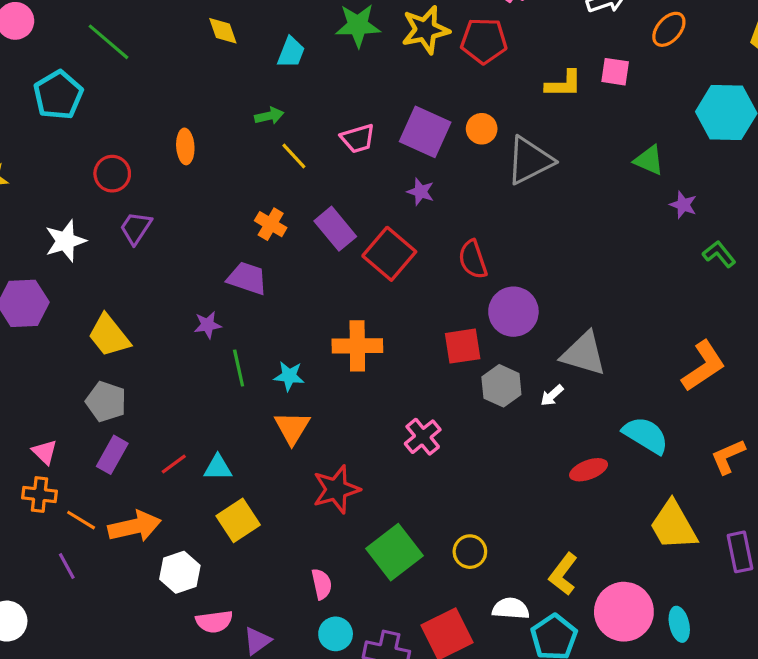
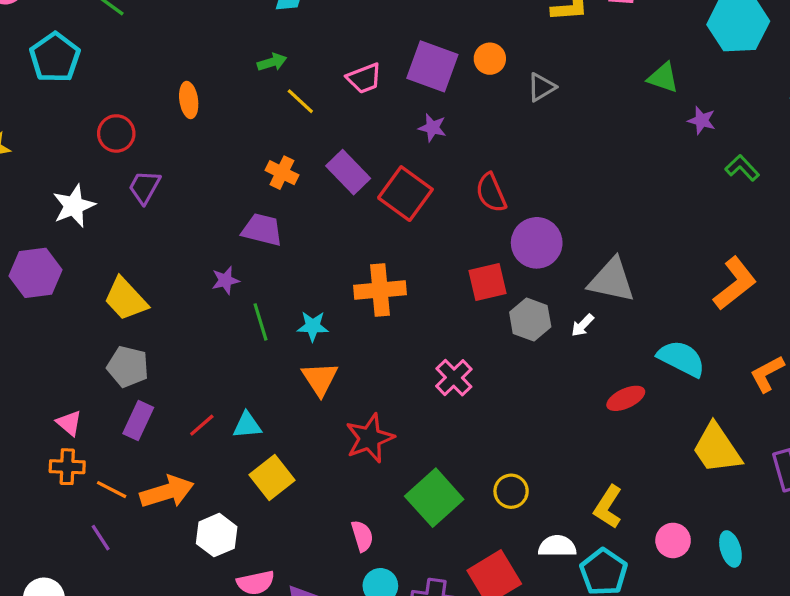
gray triangle: (530, 160) -> (541, 87), size x0.6
pink circle: (624, 612) -> (673, 540), size x0.6

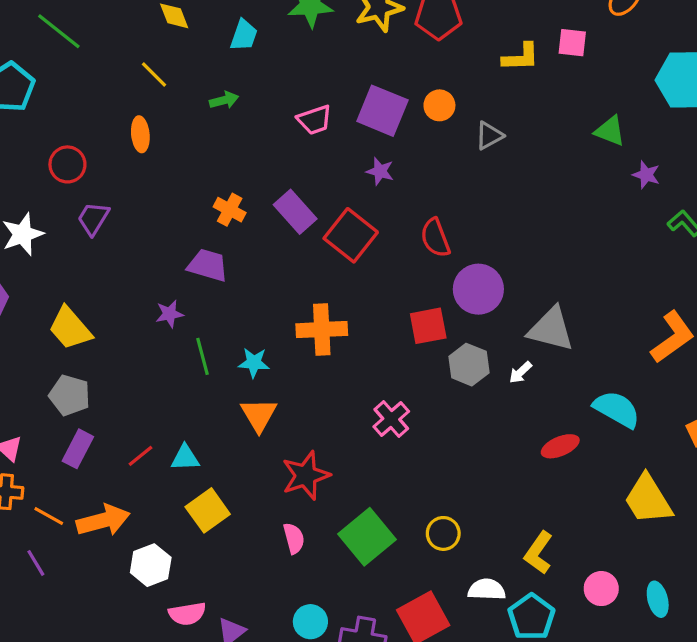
yellow line: (300, 101) -> (154, 74), moved
pink semicircle: (362, 536) -> (294, 538), moved

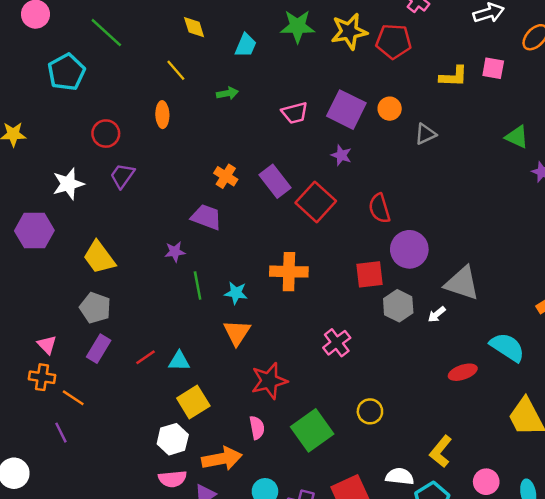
orange arrow: (103, 520) -> (222, 459), moved
yellow circle: (443, 533) -> (370, 411), moved
white hexagon: (151, 565) -> (173, 439), moved

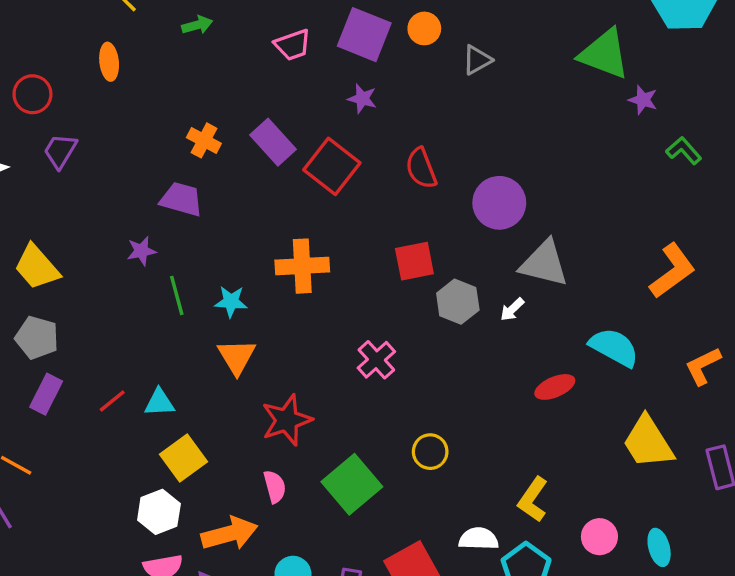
green triangle: (517, 137) -> (604, 54), size x1.6
purple circle: (409, 249) -> (499, 203), moved

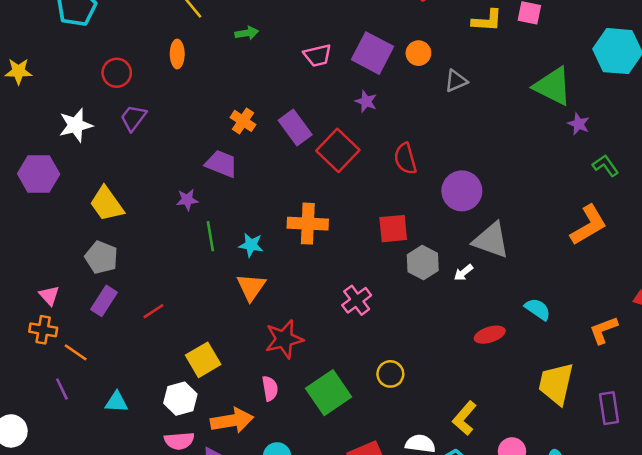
orange L-shape: (672, 271) -> (589, 225), moved
cyan semicircle: (614, 347) -> (538, 309), size x0.7
cyan triangle: (159, 403) -> (116, 402), moved
yellow trapezoid: (648, 442) -> (556, 384), turned 39

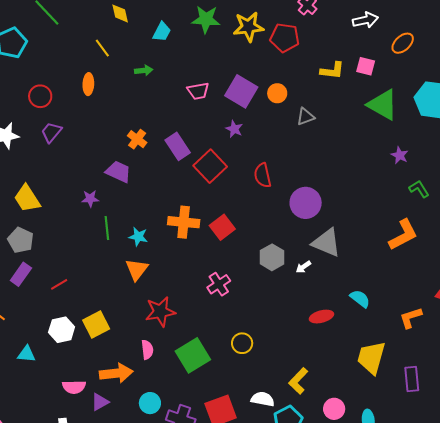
green triangle: (553, 86) -> (383, 105), moved
red square: (393, 229) -> (222, 227), moved, turned -35
white hexagon: (180, 399) -> (62, 330), moved

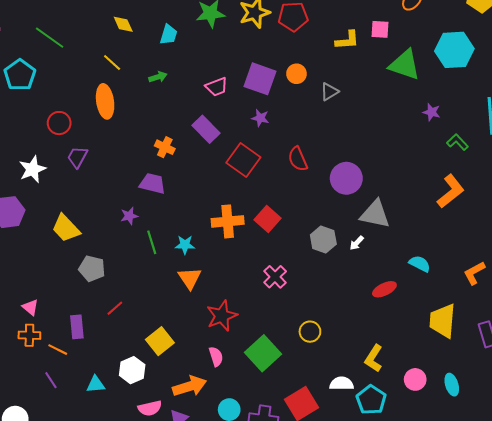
orange ellipse: (88, 84) -> (105, 101), size x1.5
purple rectangle: (178, 146) -> (206, 129), moved
gray pentagon: (21, 240) -> (92, 269), moved
purple rectangle: (21, 274) -> (77, 327), moved, turned -30
white hexagon: (62, 330) -> (132, 370), moved

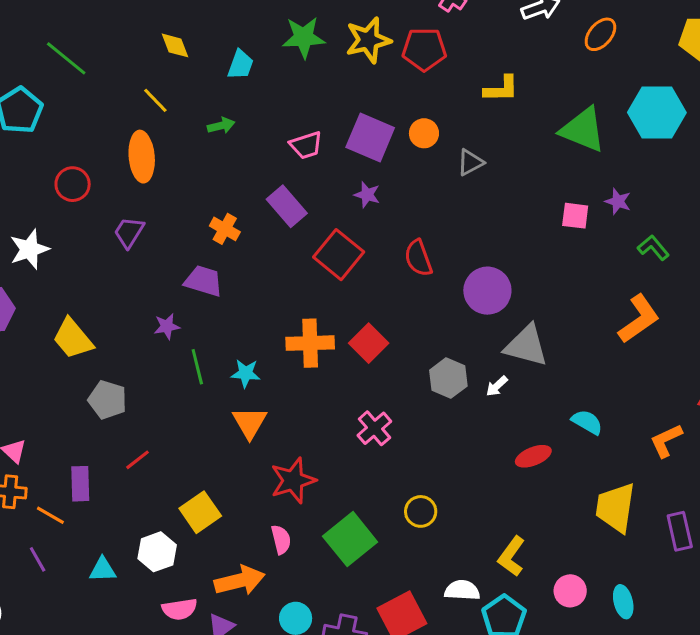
pink square: (380, 29) -> (575, 216), moved
purple trapezoid: (77, 157) -> (129, 232), moved

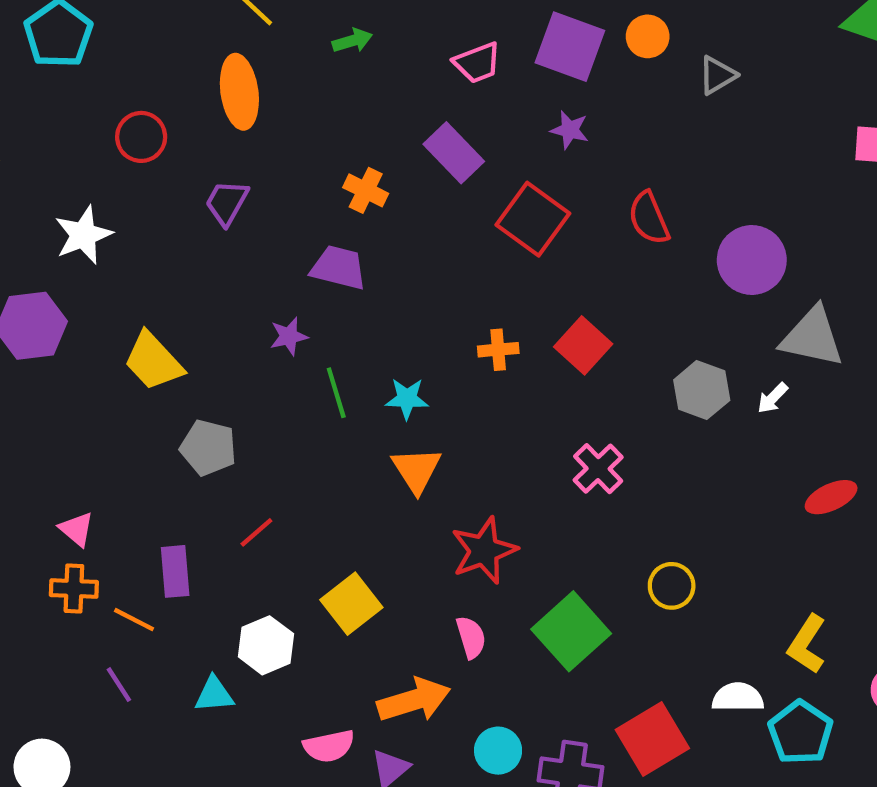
orange cross: (310, 343) -> (498, 350), size x0.6
white hexagon: (157, 552) -> (266, 645), moved

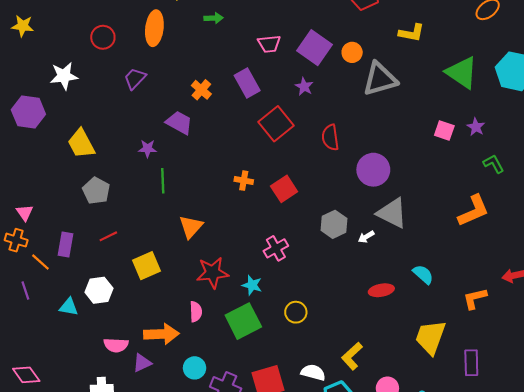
gray triangle: (717, 75) -> (380, 79), size x1.8
cyan star: (407, 399) -> (252, 285), moved
yellow square: (351, 604) -> (146, 266), moved

